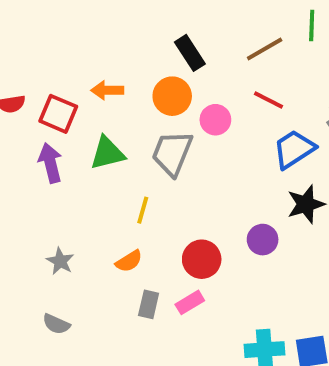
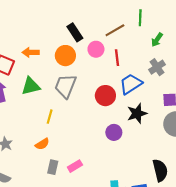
red line: (268, 100) -> (117, 58), turned 56
pink circle: (215, 120) -> (96, 49), moved
red circle: (202, 259) -> (105, 96), moved

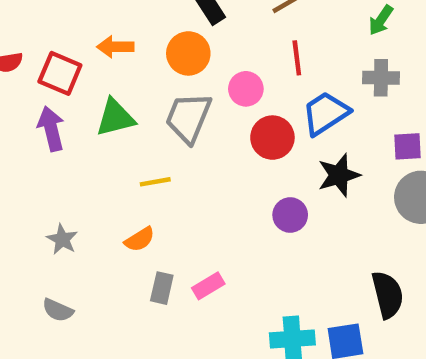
pink circle: (96, 49) -> (246, 89), moved
gray cross: (157, 67) -> (381, 78), turned 35
yellow line: (50, 117) -> (155, 182), turned 64

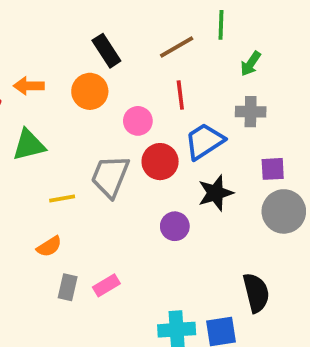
gray trapezoid: (188, 118) -> (110, 176), moved

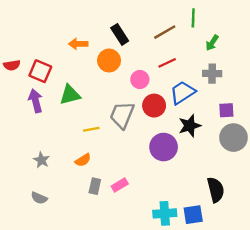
orange arrow: (29, 86) -> (78, 44), moved
red line: (180, 95) -> (167, 63), turned 72
purple circle: (175, 226) -> (164, 147), size x1.5

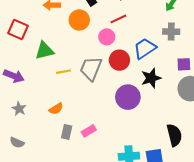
red line: (167, 63) -> (118, 19), moved
purple arrow: (36, 101) -> (14, 76), moved, turned 126
yellow line: (91, 129) -> (63, 72), moved

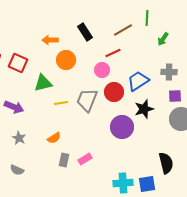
orange circle: (79, 20) -> (66, 60), moved
gray cross: (171, 32) -> (169, 72), moved

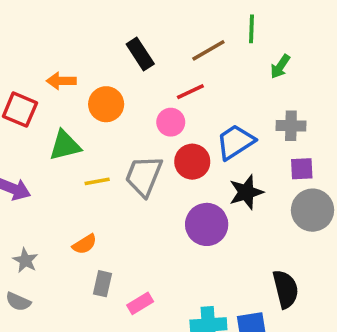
orange arrow: (50, 40) -> (61, 81), moved
gray star: (19, 138) -> (25, 260), moved
pink rectangle: (85, 159) -> (140, 303), moved

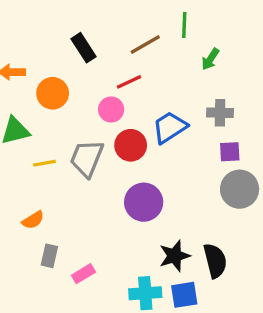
black star: (246, 192) -> (175, 256), moved

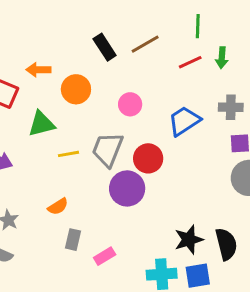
brown line: (145, 44) -> (145, 44), moved
green arrow: (210, 59) -> (222, 58), turned -30
red line: (129, 82) -> (190, 62), moved
red circle: (131, 145) -> (148, 158), moved
purple circle: (144, 202) -> (127, 188), moved

